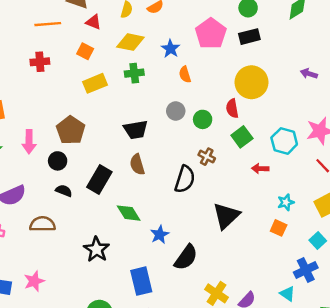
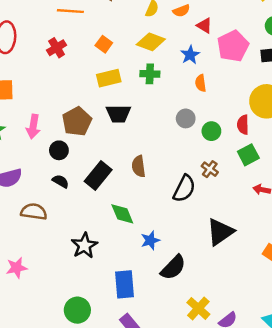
red triangle: (93, 22) -> (204, 26), moved
red cross: (40, 62) -> (57, 48), turned -36
black trapezoid: (136, 130) -> (118, 114), moved

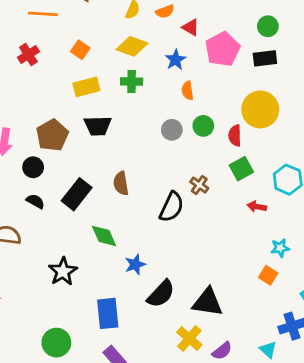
green circle: (211, 131) -> (203, 126), moved
black triangle: (220, 232) -> (208, 302), moved, turned 44

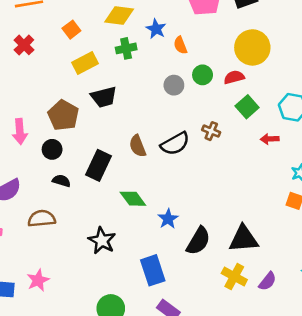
orange square: (80, 50) -> (71, 30), turned 30
blue star: (175, 60) -> (156, 29), moved
red semicircle: (235, 136) -> (234, 77), turned 90
black semicircle: (172, 207) -> (175, 144), moved, turned 48

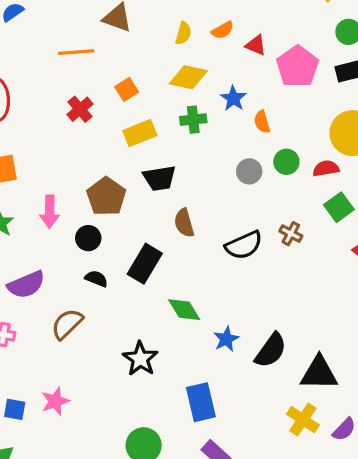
red cross: (24, 45) -> (80, 109), moved
brown semicircle: (138, 146) -> (184, 223), moved
brown semicircle: (42, 219) -> (67, 324), turned -44
black semicircle: (198, 241) -> (271, 350), moved

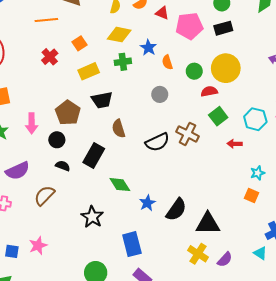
pink pentagon: (297, 67) -> (189, 26), turned 30
green circle: (286, 162) -> (194, 71), moved
brown cross: (291, 234) -> (188, 134), size x1.5

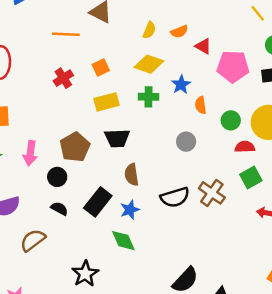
blue star: (147, 203) -> (130, 210), moved

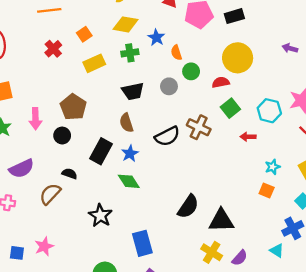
green circle: (231, 120) -> (191, 71), moved
black trapezoid: (117, 138) -> (133, 91), moved
black semicircle: (59, 209) -> (70, 174), moved

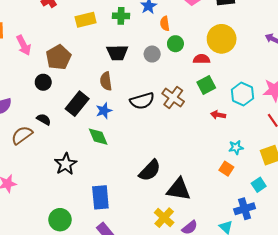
pink arrow: (35, 119) -> (24, 45), moved, turned -36

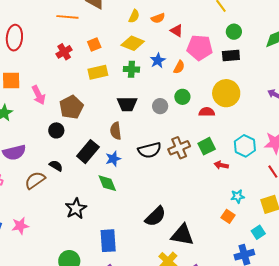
orange semicircle: (165, 24) -> (179, 67), moved, turned -144
green square: (206, 85) -> (207, 146), moved
brown cross: (173, 98) -> (179, 148), turned 30

